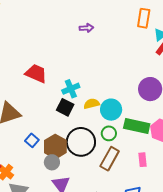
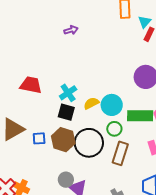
blue square: (32, 140) -> (39, 138), moved, turned -32
brown hexagon: (55, 147) -> (63, 140), moved
gray circle: (52, 162) -> (66, 180), moved

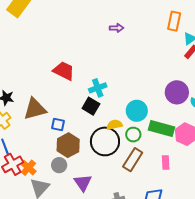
yellow semicircle: (91, 103) -> (115, 125), moved
brown hexagon: (63, 140) -> (68, 145), moved
gray circle: (66, 180) -> (59, 165), moved

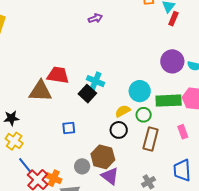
cyan cross: (98, 88) -> (95, 81), turned -30
black square: (91, 106) -> (87, 94), moved, turned 30
brown triangle: (35, 109) -> (40, 91), moved, turned 35
black circle: (105, 141) -> (119, 130), size x0.6
brown hexagon: (68, 145) -> (103, 157), moved

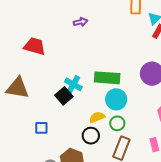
red trapezoid: (58, 75) -> (35, 46), moved
green rectangle: (169, 101) -> (107, 78), moved

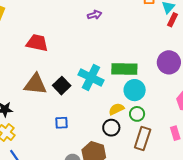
red trapezoid: (35, 46) -> (37, 43), moved
cyan cross: (73, 84) -> (91, 77), size x1.4
black square: (64, 96) -> (62, 86), moved

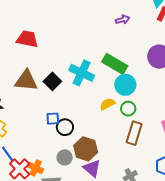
purple arrow: (95, 15) -> (123, 20), moved
green rectangle: (124, 69) -> (115, 64), turned 30
black circle: (111, 128) -> (65, 127), moved

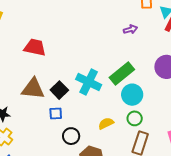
green rectangle: (115, 64) -> (122, 74), turned -70
yellow semicircle: (108, 104) -> (106, 123), moved
blue square: (53, 119) -> (56, 114), moved

